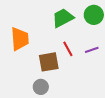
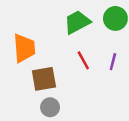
purple line: (92, 50) -> (113, 62), turned -56
brown square: (49, 62) -> (44, 79), moved

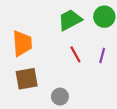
brown square: (44, 79) -> (27, 79), moved
gray circle: (50, 107) -> (60, 97), moved

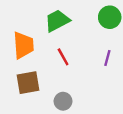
green trapezoid: (70, 20) -> (57, 21), moved
red line: (75, 54) -> (63, 57), moved

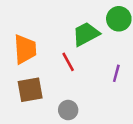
green trapezoid: (57, 21) -> (86, 34), moved
purple line: (107, 58) -> (116, 73), moved

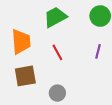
green trapezoid: (86, 34) -> (55, 17), moved
purple line: (116, 73) -> (98, 51), moved

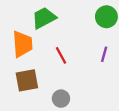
green trapezoid: (55, 17) -> (44, 18), moved

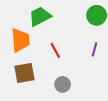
gray circle: (61, 99) -> (63, 84), moved

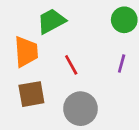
gray circle: (63, 84) -> (80, 109), size x1.6

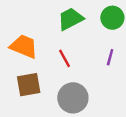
green trapezoid: (51, 21) -> (71, 19), moved
orange trapezoid: (26, 52) -> (24, 46), turned -64

